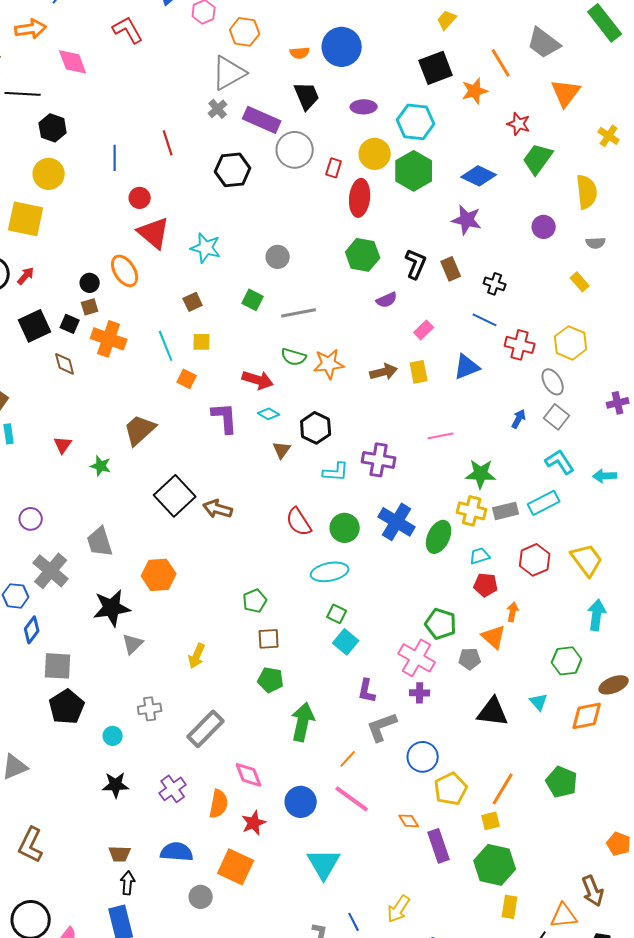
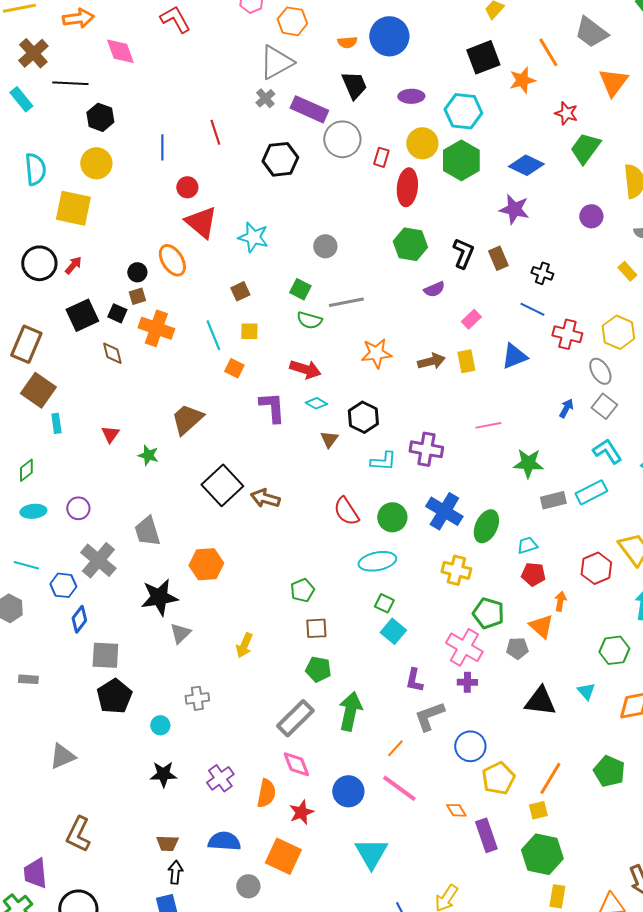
green semicircle: (294, 357) -> (309, 320), moved
yellow cross: (472, 511) -> (456, 570), moved
red hexagon: (535, 560) -> (596, 568), moved
gray rectangle: (206, 729) -> (295, 718), moved

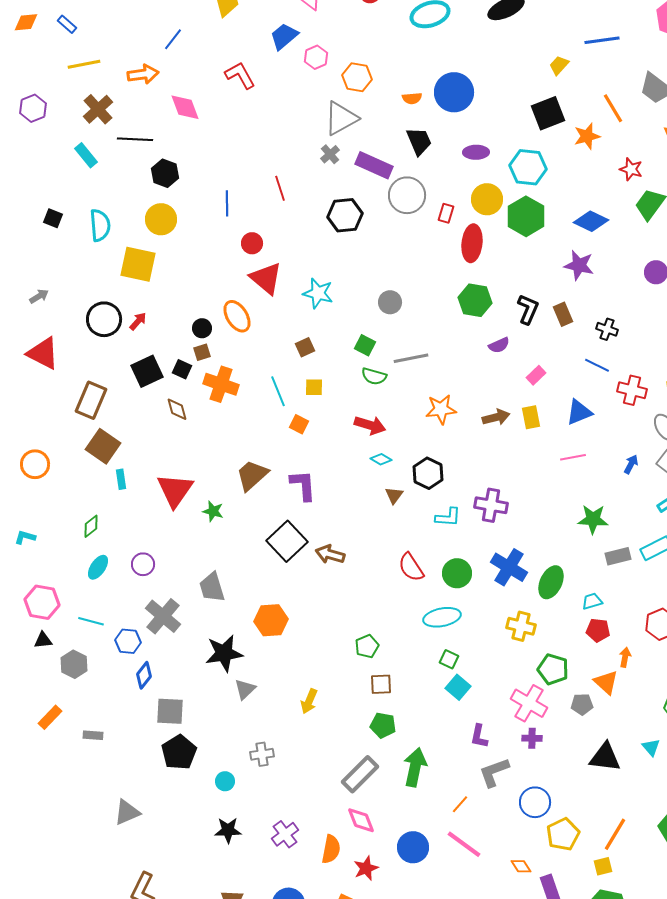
purple L-shape: (272, 407) -> (303, 485), moved
pink line: (488, 425) -> (573, 457), moved
red triangle: (110, 434) -> (175, 490), size x2.0
cyan ellipse: (33, 511) -> (98, 567), turned -50

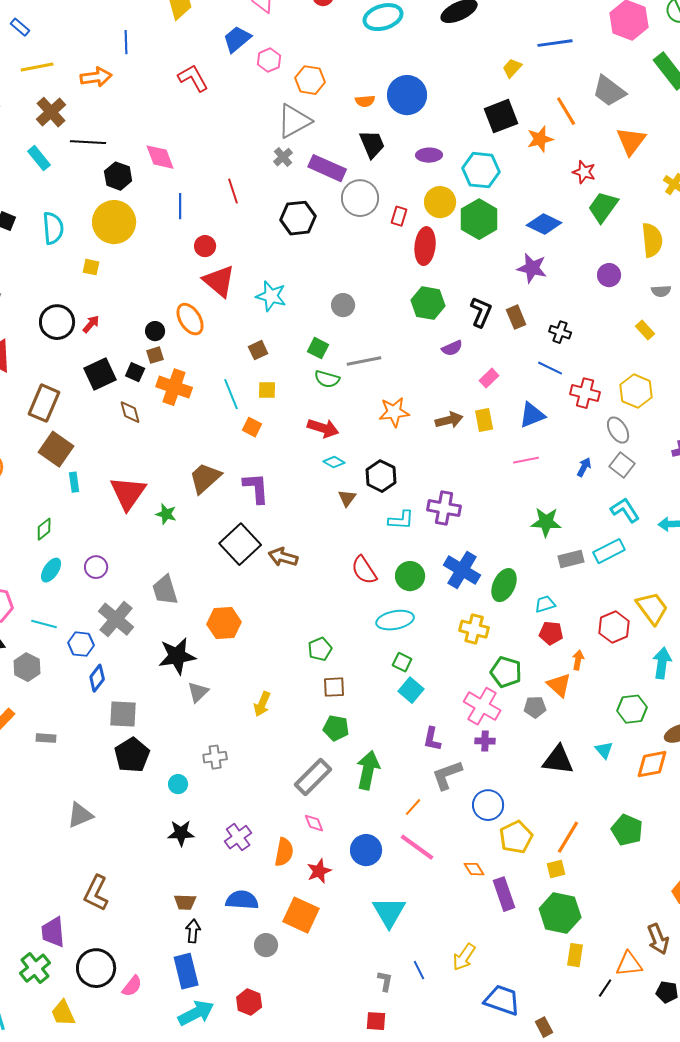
blue line: (173, 39) -> (126, 42), turned -40
pink diamond: (185, 107) -> (160, 157), moved
yellow circle: (161, 219) -> (114, 222), size x1.4
yellow square: (138, 264) -> (91, 267), size x0.5
pink diamond: (361, 820) -> (314, 823), size x0.7

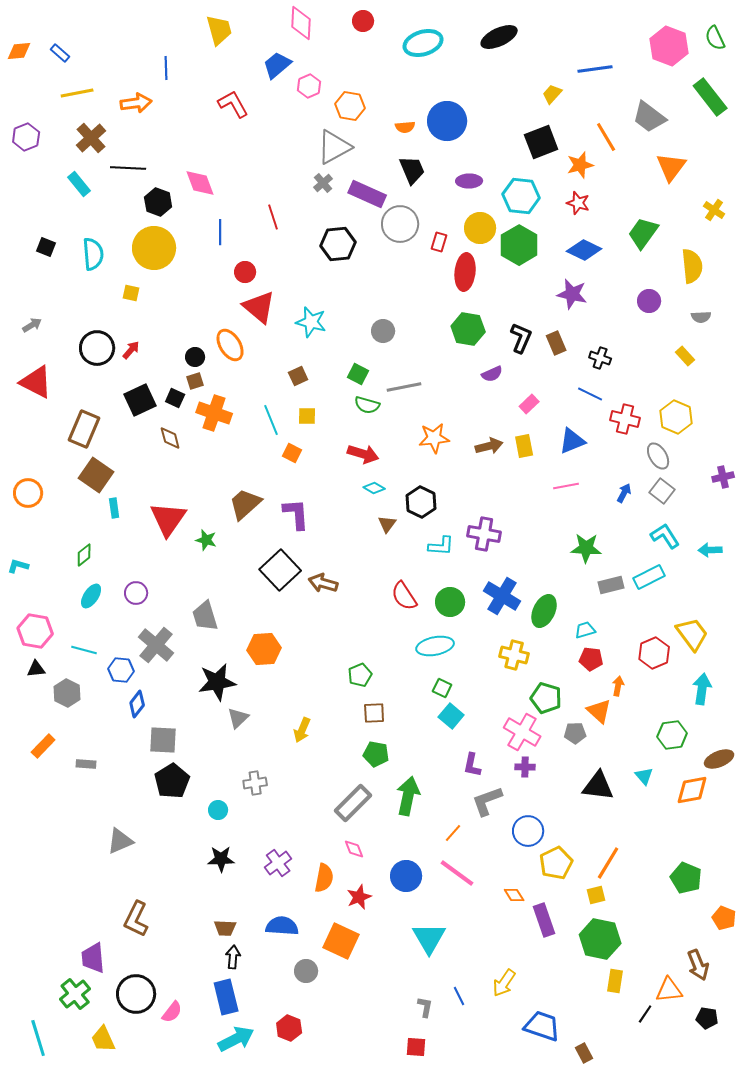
red star: (584, 172) -> (578, 203), moved
green pentagon: (627, 830) -> (686, 878), moved

